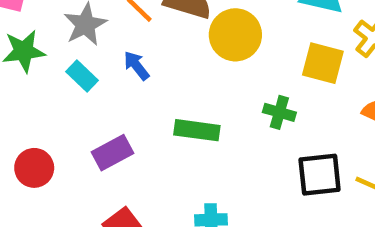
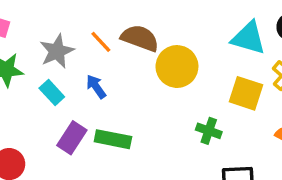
green rectangle: (197, 130) -> (113, 139), moved
purple rectangle: (113, 153) -> (72, 138), moved, turned -32

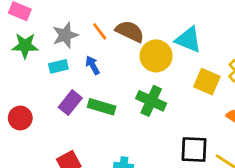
cyan triangle: (249, 38) -> (188, 40), moved
cyan rectangle: (52, 92) -> (58, 66), turned -66
green cross: (209, 131) -> (151, 101), moved, size x1.5

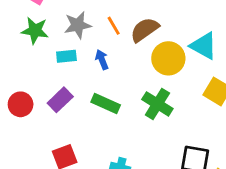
brown semicircle: (130, 31) -> (145, 30), turned -68
purple rectangle: (70, 103) -> (60, 100), moved

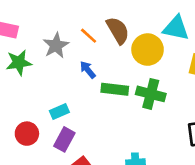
brown semicircle: (145, 30) -> (118, 30), turned 112
cyan rectangle: (66, 56) -> (59, 112), moved
purple rectangle: (60, 100) -> (64, 139), moved
green rectangle: (106, 103) -> (115, 89), moved

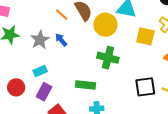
gray star: (56, 45) -> (40, 40), moved
green rectangle: (115, 89) -> (85, 85), moved

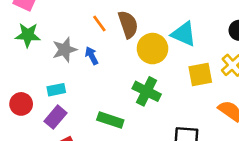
yellow square: (145, 36) -> (200, 75), turned -36

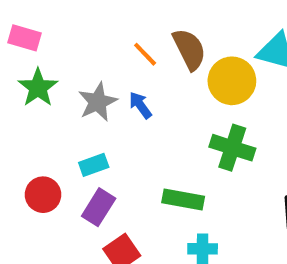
green star: (28, 35) -> (38, 88), turned -30

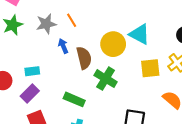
brown semicircle: (189, 49) -> (84, 58), moved
gray star: (98, 102) -> (46, 24), moved

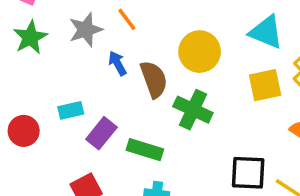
cyan triangle: (140, 34) -> (266, 32), moved
purple rectangle: (30, 94) -> (101, 133), moved

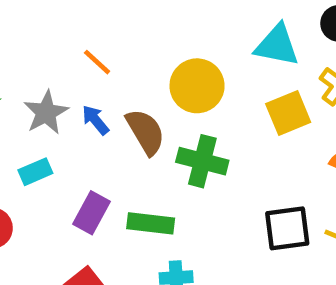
gray star: (86, 30) -> (46, 113), moved
cyan rectangle: (71, 110) -> (35, 172), moved

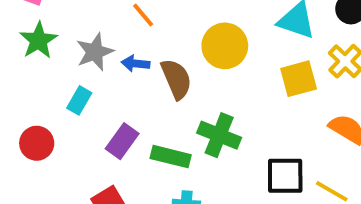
blue arrow: (95, 120) -> (136, 63), turned -52
green cross: (202, 161) -> (219, 135), moved
cyan rectangle: (35, 172) -> (79, 100), turned -44

